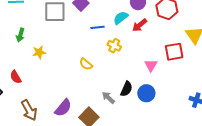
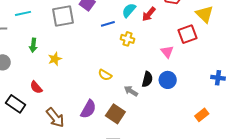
yellow semicircle: (86, 64) -> (105, 75), moved

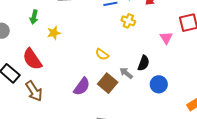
blue circle: (168, 80) -> (159, 84), moved
red semicircle: (36, 87) -> (32, 59), size x1.6
brown square: (115, 114) -> (108, 83), moved
brown arrow: (55, 118) -> (34, 91), moved

